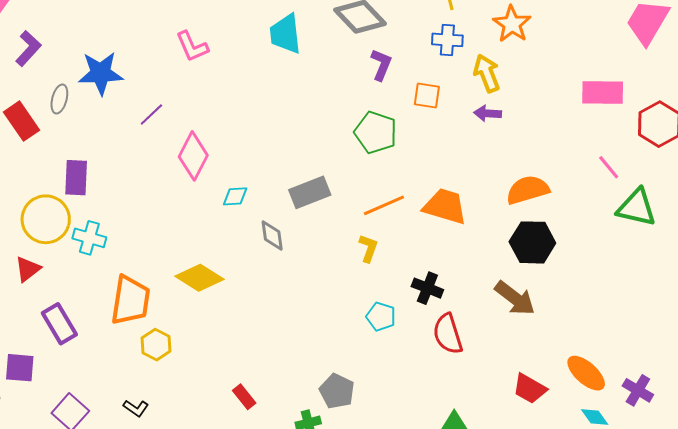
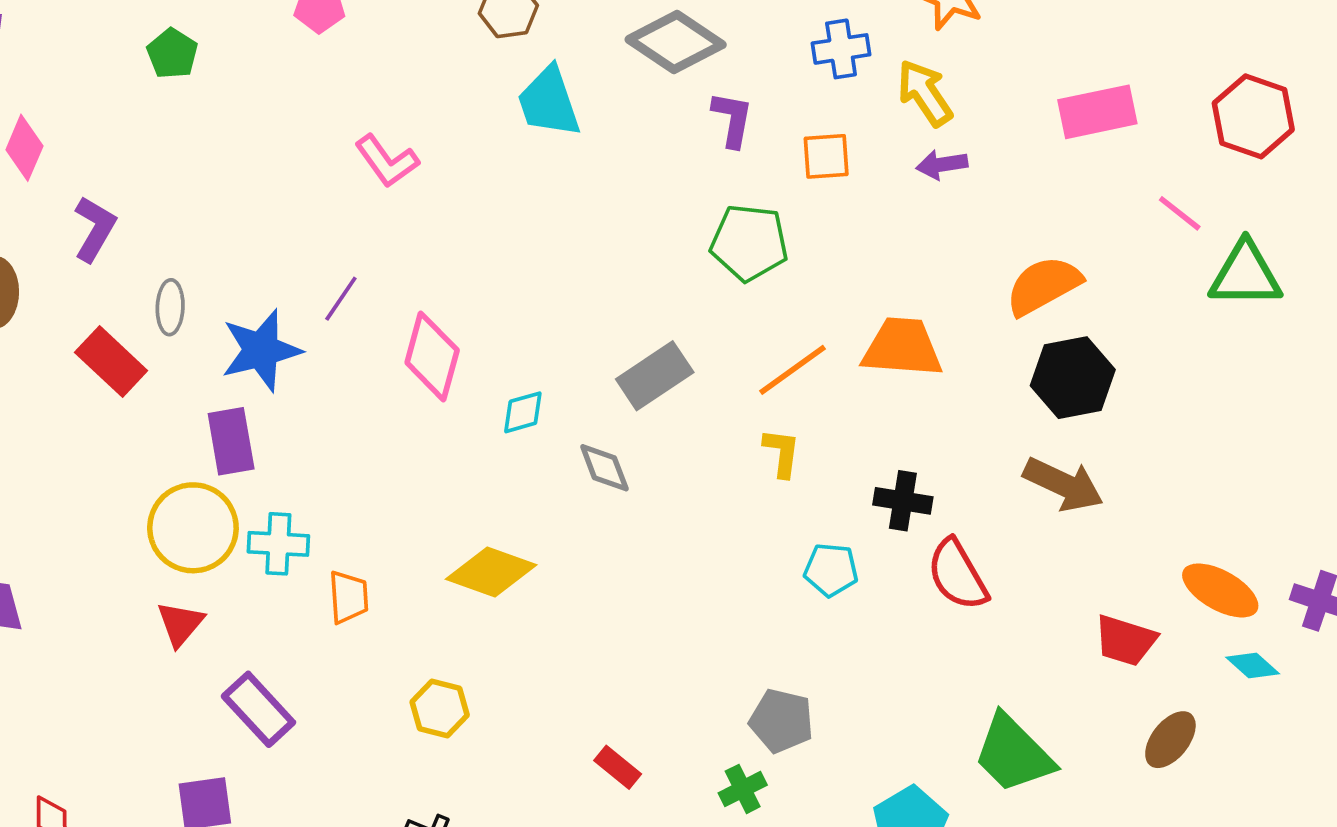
blue star: (101, 73) -> (261, 350), moved
pink rectangle: (603, 93) -> (1097, 112), moved
orange trapezoid: (130, 300) -> (349, 597), moved, size x0.6

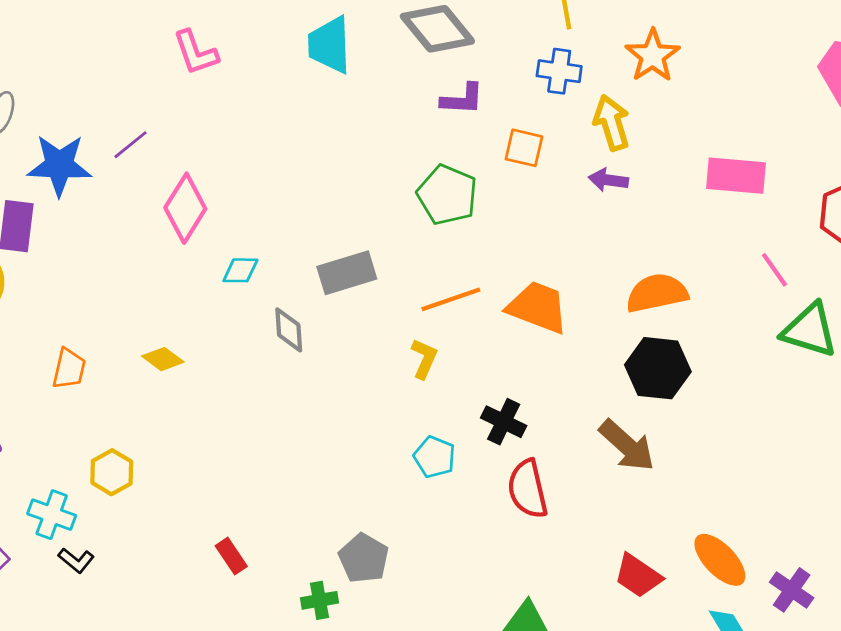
purple L-shape: (732, 119) -> (462, 99), turned 66
cyan cross: (278, 544) -> (52, 515), moved
yellow diamond: (491, 572) -> (163, 359), moved, size x0.6

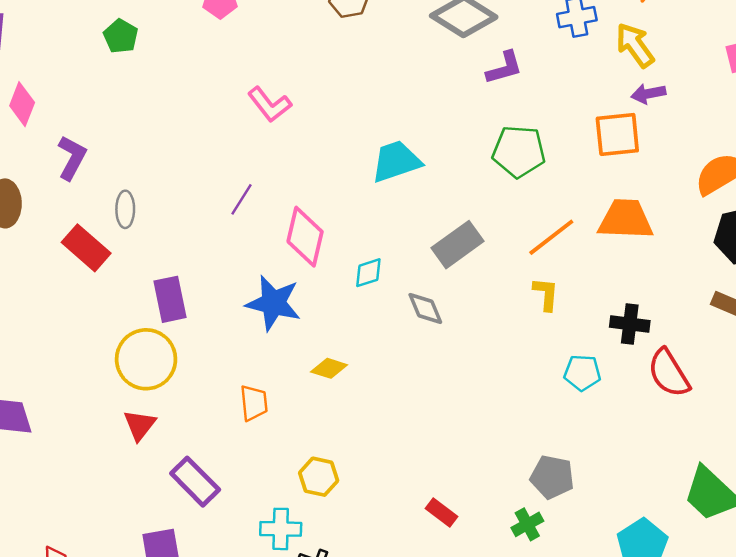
cyan trapezoid: (330, 45) -> (396, 161), moved, turned 92
orange square: (524, 148) -> (617, 134), moved, size x1.4
blue star: (59, 165) -> (273, 303), moved, turned 30

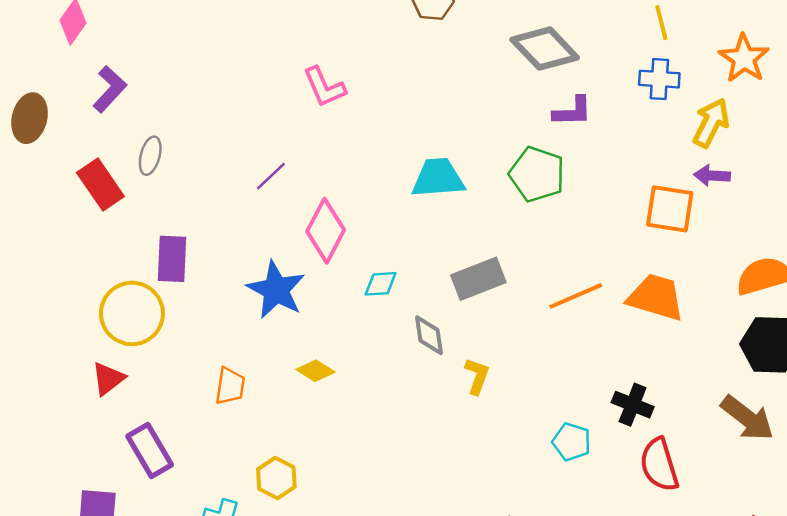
yellow arrow: (635, 45) -> (711, 123), turned 48
green pentagon: (519, 152) -> (537, 174), moved
yellow L-shape: (546, 294) -> (477, 376), moved

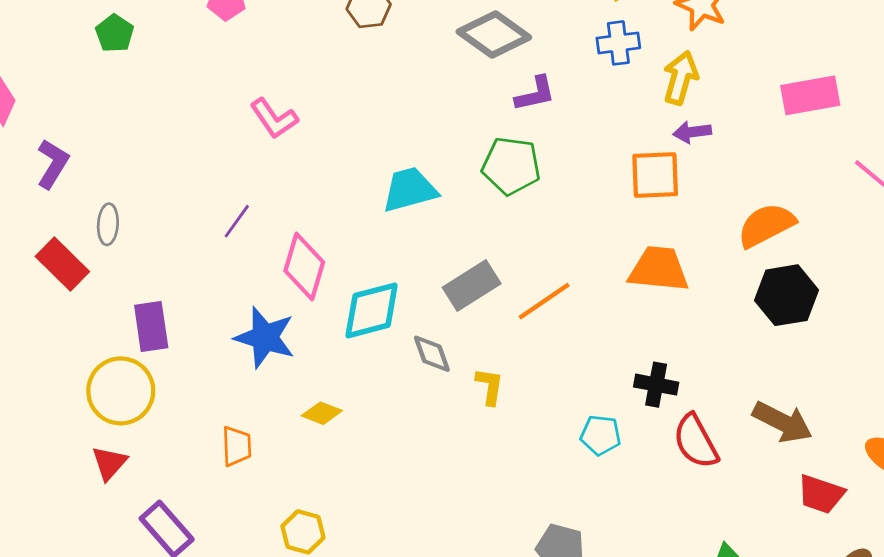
cyan diamond: (381, 284) -> (372, 310), size x1.8
orange line: (576, 296) -> (544, 301), moved
brown arrow: (747, 418) -> (782, 422), moved

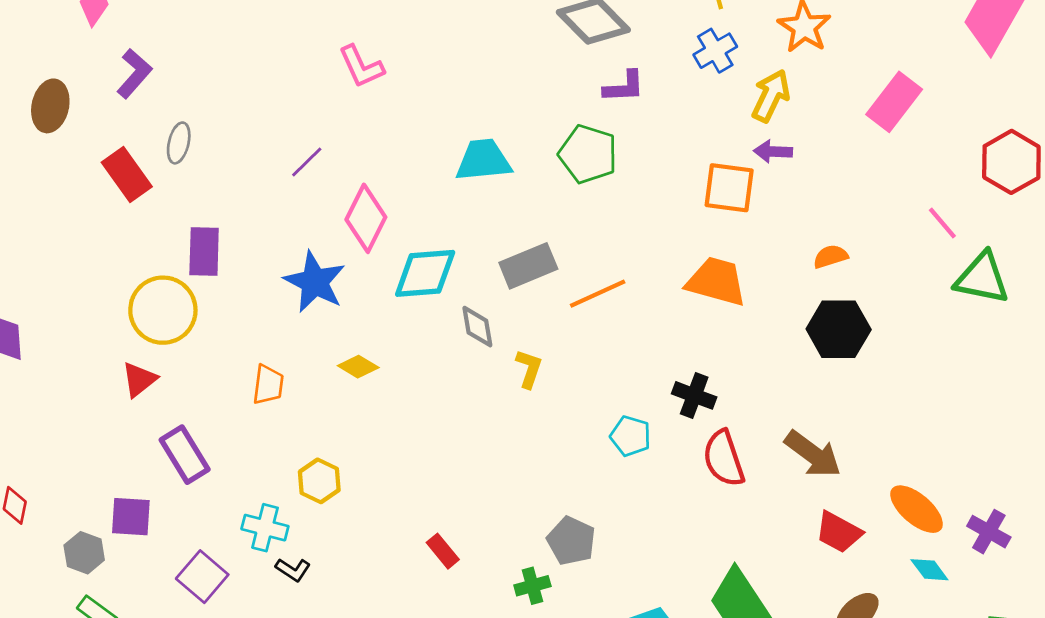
blue cross: (618, 43) -> (715, 51), turned -33
pink rectangle: (810, 95) -> (894, 102), moved, turned -52
orange semicircle: (766, 225) -> (831, 256), size x0.6

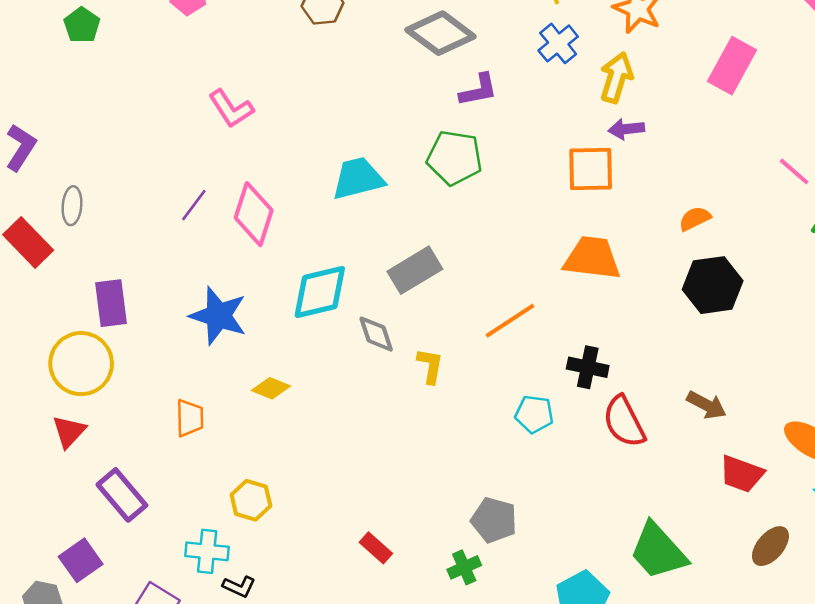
pink diamond: (366, 218) -> (254, 214), moved
orange line: (598, 294) -> (510, 321), moved
brown arrow: (813, 454) -> (706, 405), size x0.7
purple square: (131, 517) -> (81, 560), turned -30

